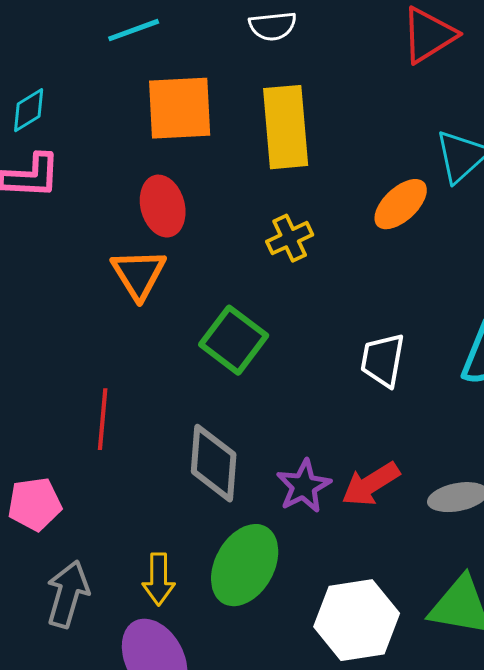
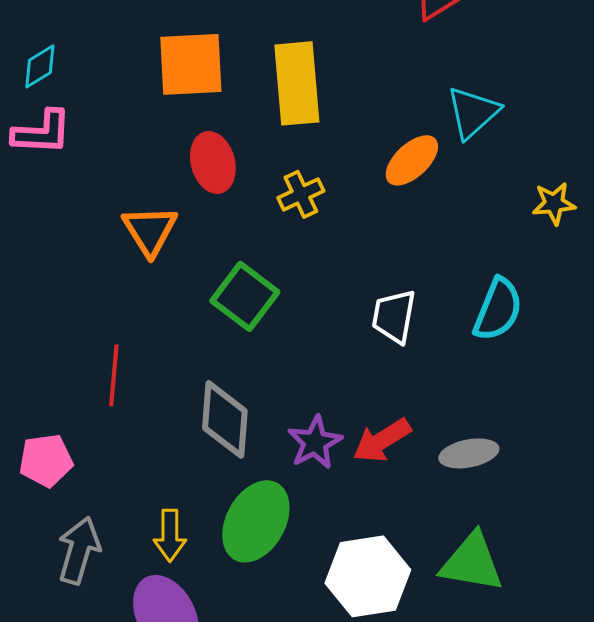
red ellipse: (163, 206) -> (213, 162), moved

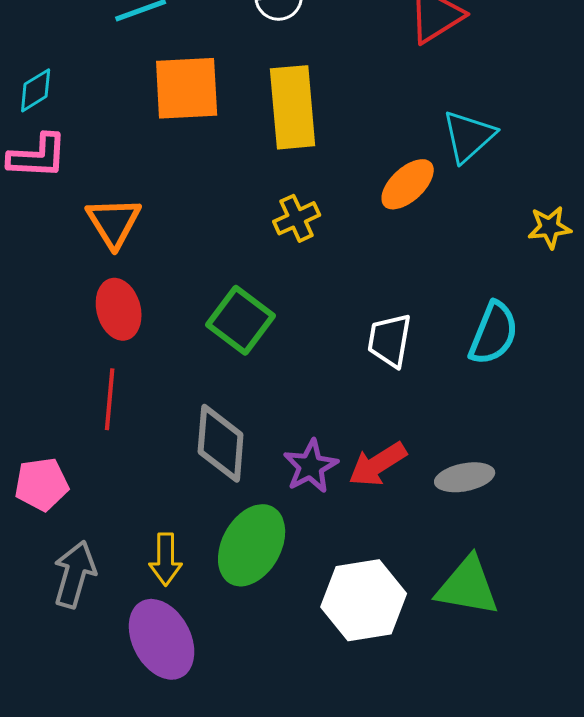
red ellipse: (213, 162) -> (119, 309), moved
orange triangle: (150, 230) -> (114, 222), moved

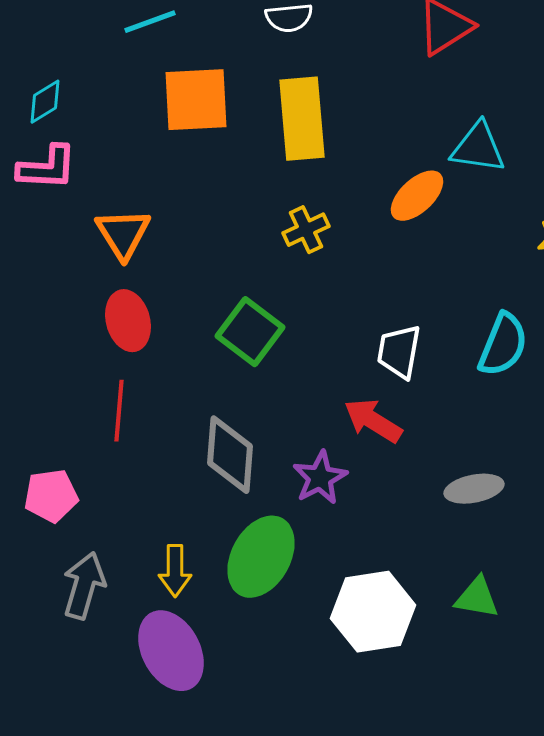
cyan triangle: (469, 136) -> (478, 148), turned 50
red arrow: (378, 464) -> (373, 421), moved, turned 64
green triangle: (468, 586) -> (477, 598), size x0.7

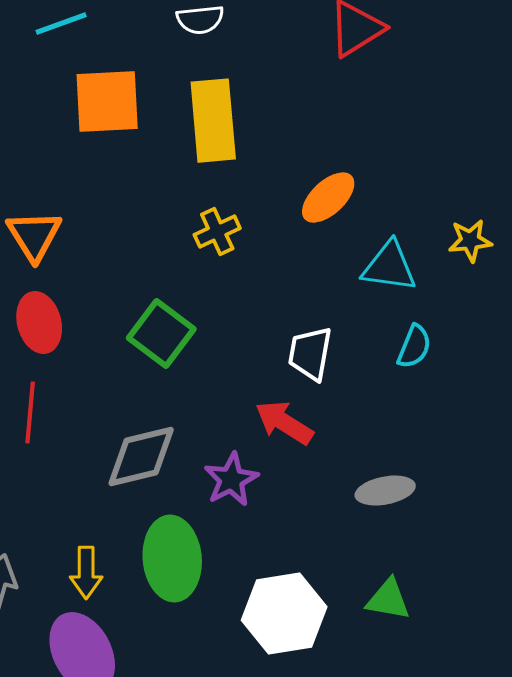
cyan triangle: (478, 148) -> (389, 267), moved
cyan semicircle: (503, 345) -> (414, 347), size x0.7
gray diamond: (230, 455) -> (141, 457), turned 72
green ellipse: (261, 557) -> (172, 559), turned -34

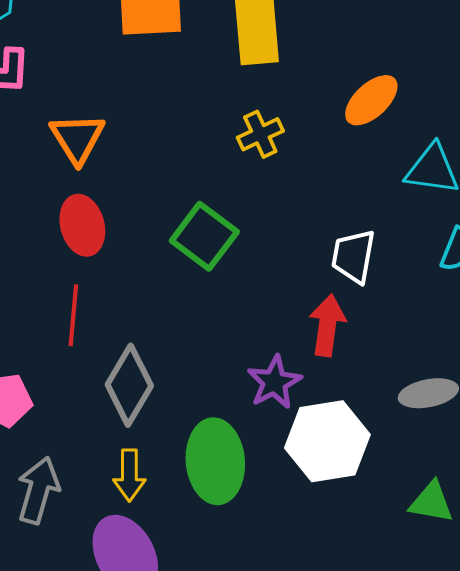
red arrow: (284, 423) -> (327, 325), turned 66
gray diamond: (141, 457) -> (129, 385), moved, turned -46
white hexagon: (284, 614) -> (327, 441), moved

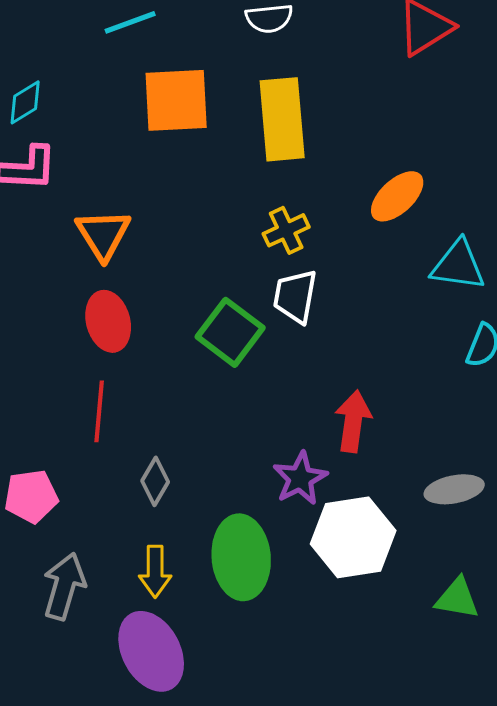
white trapezoid: (353, 256) -> (295, 296), moved
gray diamond: (129, 385) -> (155, 481), size x0.6

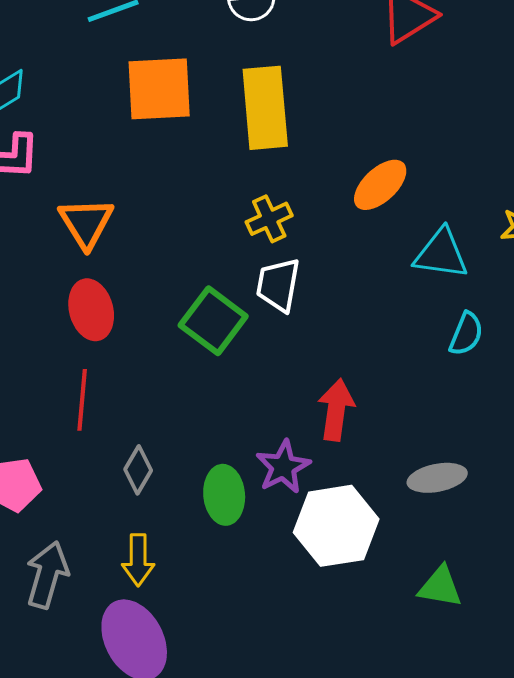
green ellipse: (241, 557) -> (224, 495), moved, size x0.7

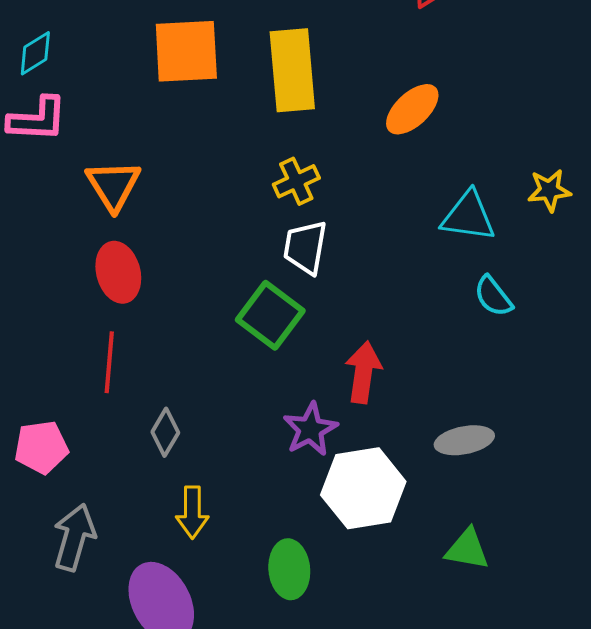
orange ellipse: (380, 185) -> (412, 109), moved
green square: (213, 321) -> (270, 315), moved
cyan semicircle: (466, 334) -> (493, 296), turned 120
green ellipse: (224, 495) -> (289, 569), moved
yellow arrow: (138, 560) -> (192, 512), moved

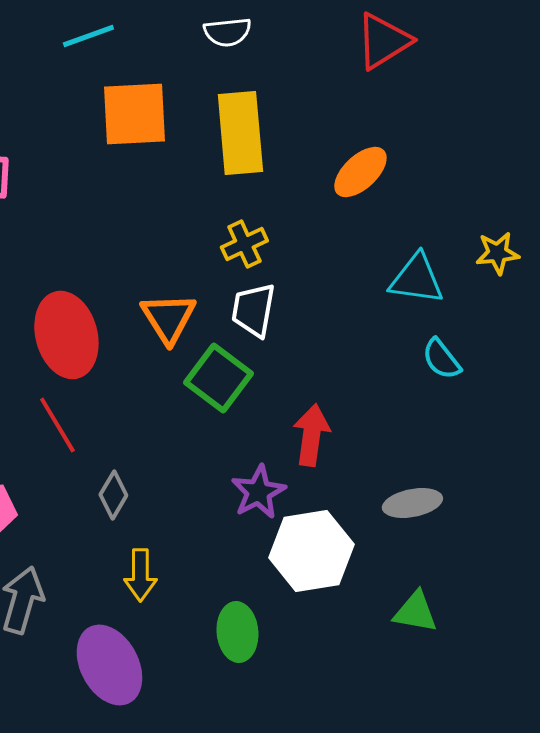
orange triangle: (113, 185) -> (168, 318), moved
red ellipse: (118, 272) -> (66, 335), size x1.4
red line: (109, 362) -> (57, 425), turned -36

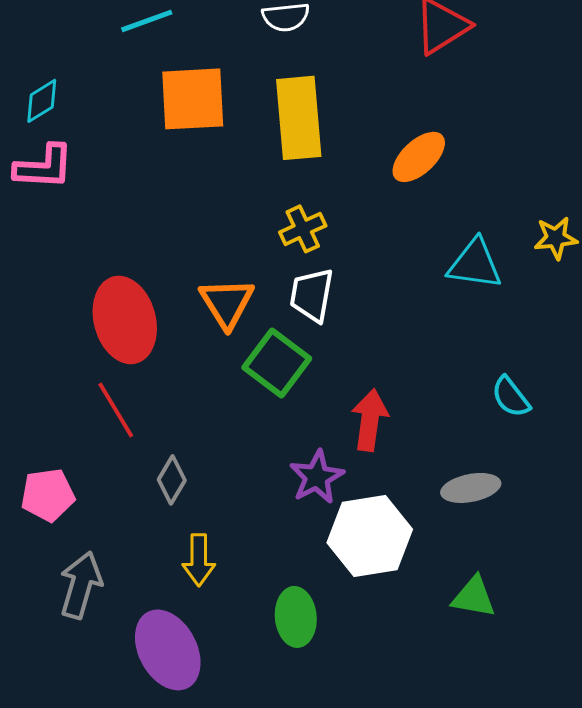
cyan semicircle: (441, 359) -> (511, 397), moved

